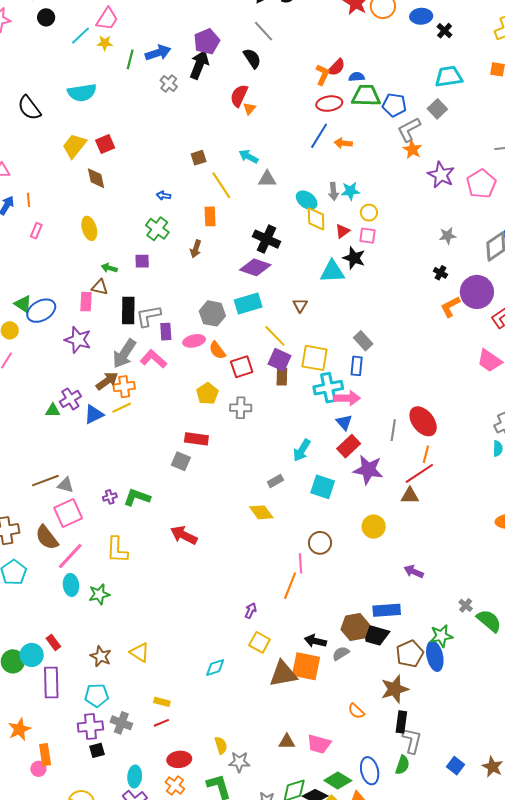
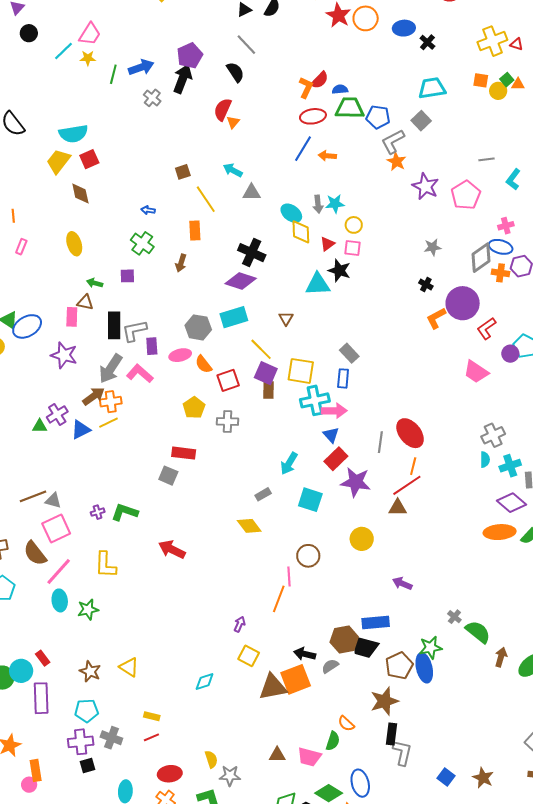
cyan semicircle: (82, 93) -> (73, 134), moved
orange square: (306, 666) -> (296, 679), turned -32
green semicircle: (402, 765) -> (333, 741), moved

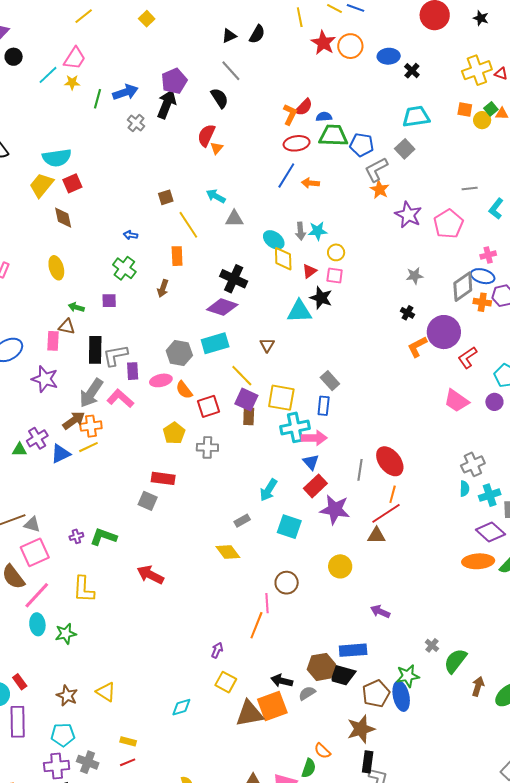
purple circle: (510, 354) -> (494, 402), moved
green semicircle: (478, 632) -> (455, 661), turned -92

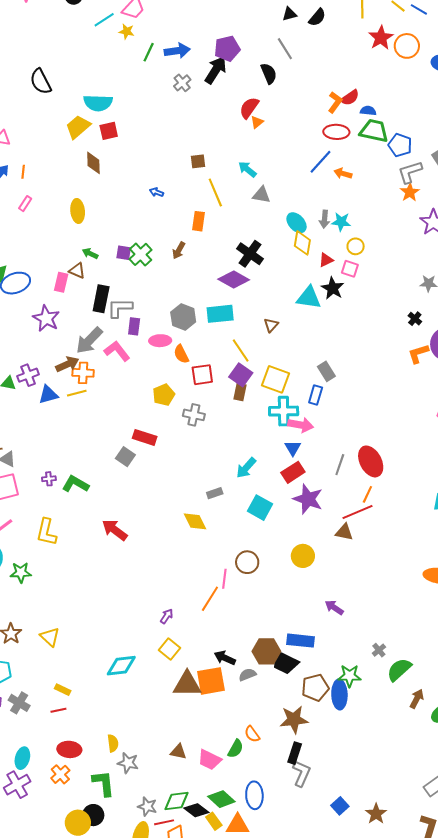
green cross: (124, 268) -> (141, 254), moved
cyan diamond: (181, 707) -> (121, 666), size x1.4

